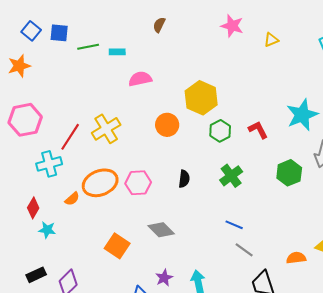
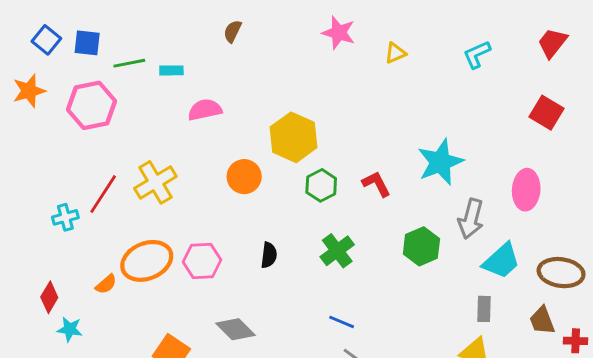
pink hexagon: (25, 120) -> (91, 105), moved
cyan cross: (49, 164) -> (65, 217), moved, size x0.7

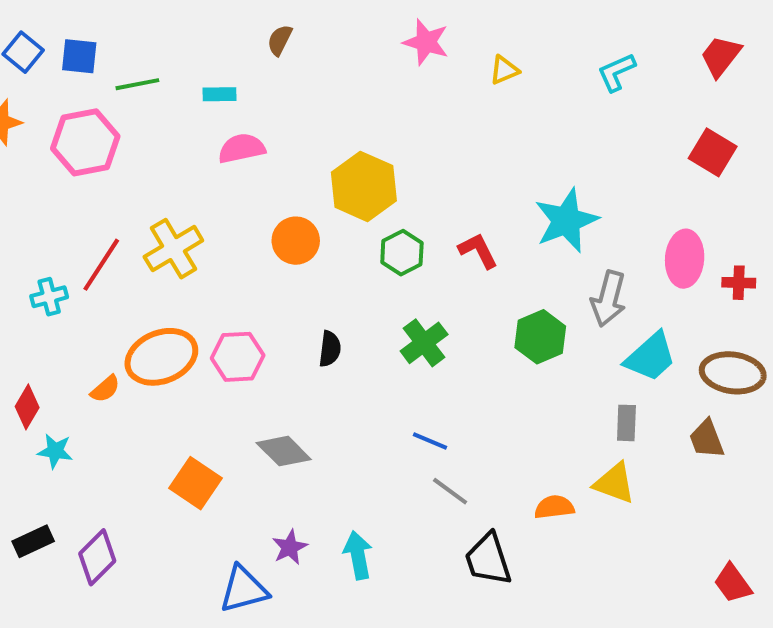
cyan rectangle: (171, 70) -> (220, 94), moved
red cross: (576, 341) -> (739, 283), moved

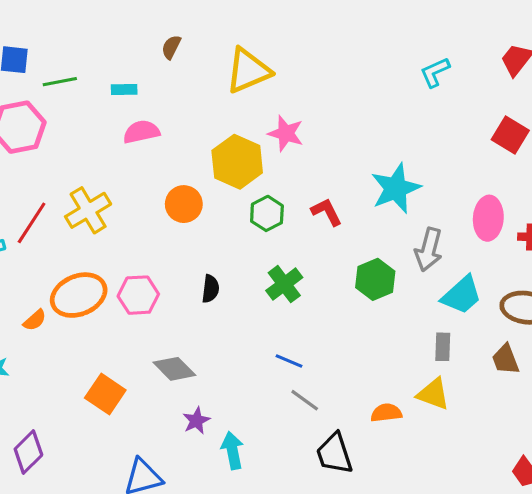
pink star: (426, 42) -> (286, 133), moved
yellow triangle: (504, 70) -> (248, 71), moved, size x2.0
purple star: (290, 547) -> (196, 421), moved

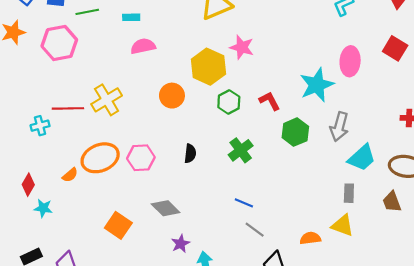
pink ellipse: (488, 218) -> (350, 61), moved
red line: (32, 223) -> (68, 108), turned 56
green hexagon: (375, 279) -> (295, 132), moved

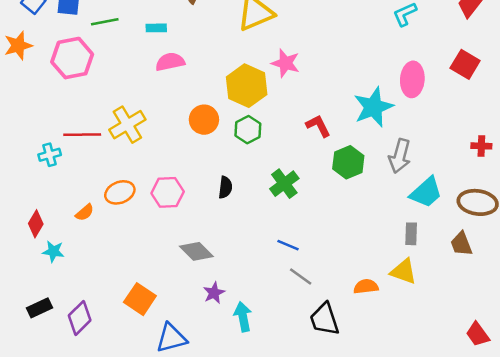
green hexagon: (229, 102) -> (248, 130), moved
orange ellipse: (100, 158) -> (120, 192), size x0.7
orange square: (118, 225) -> (140, 299), moved

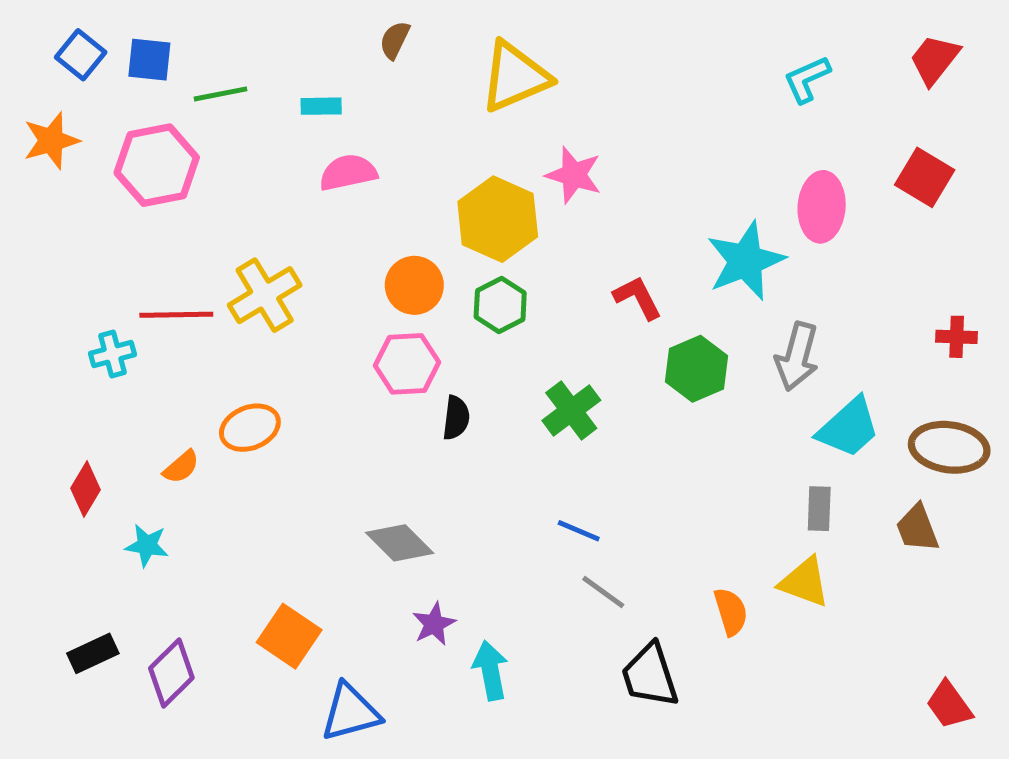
pink hexagon: (168, 192) -> (407, 364), moved
cyan star: (53, 251) -> (147, 545), moved
orange semicircle: (366, 287) -> (731, 612), turned 80

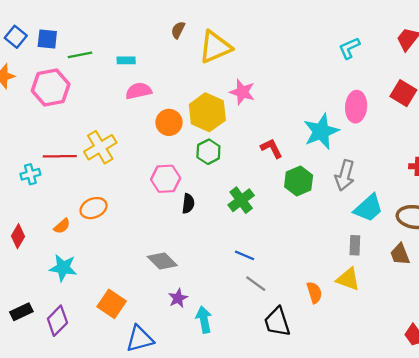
brown semicircle: (395, 40) -> (178, 30), moved
orange circle: (414, 285) -> (169, 122), moved
cyan star: (147, 545) -> (63, 268), moved, size x1.4

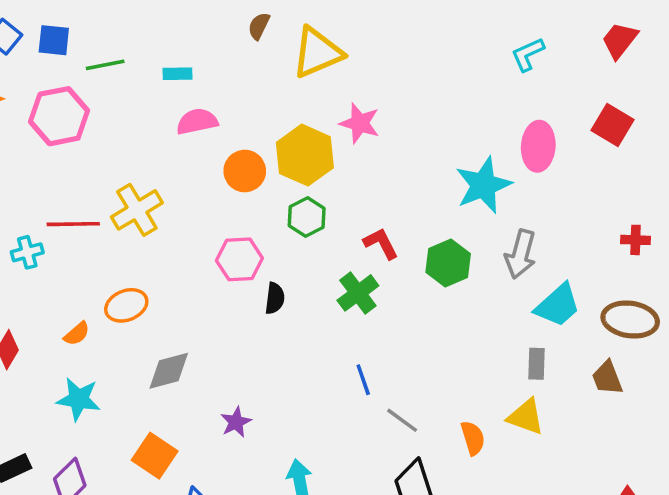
red L-shape: (272, 148) -> (381, 243), moved
blue line: (244, 255) -> (363, 380), turned 48
gray diamond: (162, 261) -> (169, 371), moved, turned -60
gray line: (256, 284) -> (402, 420), moved
purple star: (178, 298) -> (236, 422), moved

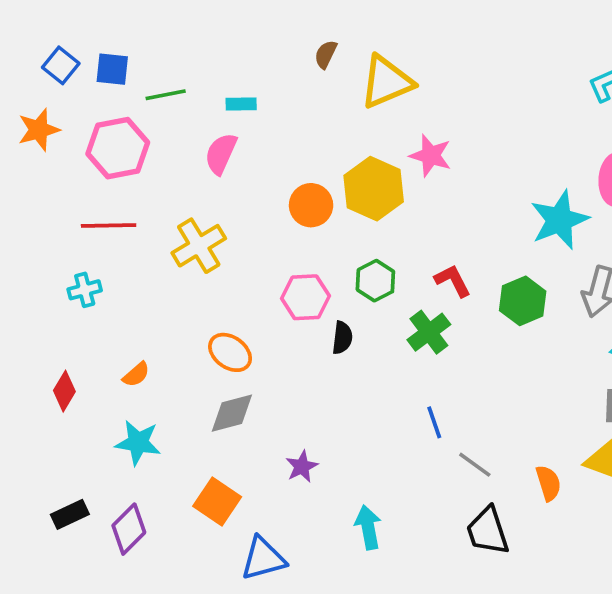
pink semicircle: (197, 121) -> (221, 154), moved, turned -54
green hexagon: (307, 217) -> (375, 281), moved
red line: (73, 224) -> (109, 225), moved
orange ellipse: (126, 305) -> (230, 352), moved, turned 57

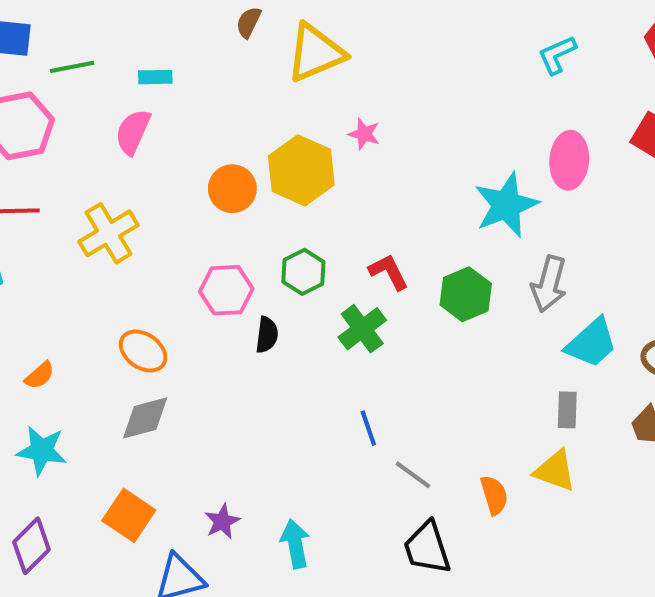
pink star: (431, 156) -> (364, 134), size x0.7
purple star: (302, 467) -> (222, 521), moved

